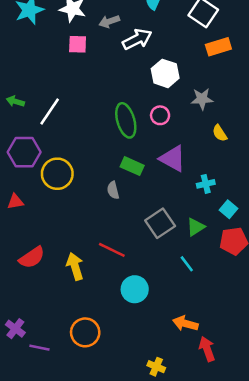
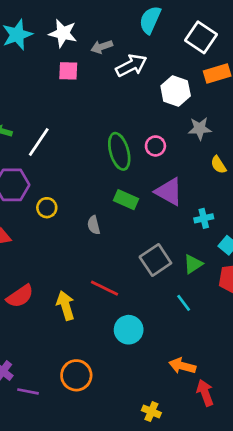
white hexagon: (165, 73) -> (176, 91), moved
yellow circle: (57, 174) -> (47, 208), size x0.6
gray semicircle: (113, 190) -> (94, 225), moved

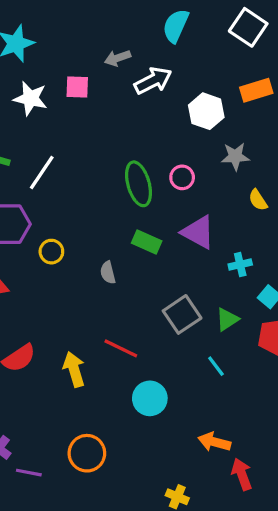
white star: (63, 33) -> (30, 98), moved
white square: (201, 37) -> (248, 27), moved

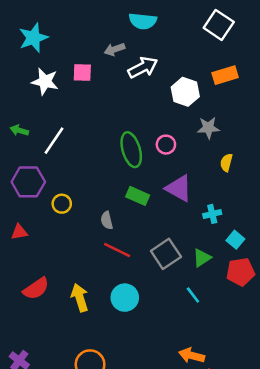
cyan semicircle: (176, 26) -> (143, 21), moved, turned -108
yellow semicircle: (258, 200) -> (226, 163), turned 48
red line: (121, 348) -> (117, 250), moved
cyan circle: (150, 398) -> (125, 298), moved

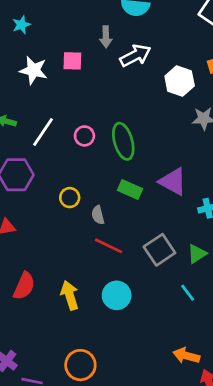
cyan star: (33, 38) -> (21, 25), size x0.6
gray arrow: (114, 49) -> (106, 37), turned -72
pink circle: (166, 145) -> (84, 136), moved
yellow circle: (62, 204) -> (70, 198), moved
red semicircle: (36, 289) -> (24, 286), turned -32

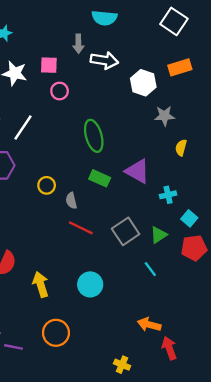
white arrow: (135, 56) -> (104, 60), turned 36
pink circle: (84, 136) -> (60, 91), moved
yellow arrow: (70, 295) -> (41, 284), moved
cyan circle: (117, 295) -> (90, 284), moved

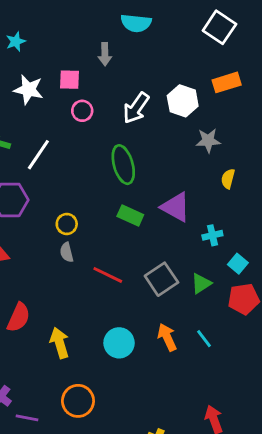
white arrow: (104, 60) -> (136, 108), moved, turned 116
gray semicircle: (71, 201) -> (67, 252), moved
cyan line: (150, 269) -> (204, 339), moved
orange arrow: (149, 325) -> (167, 337), moved, turned 50

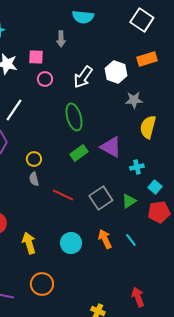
yellow semicircle: (228, 179) -> (148, 127), size x1.6
green rectangle: (130, 215) -> (79, 153), turned -60

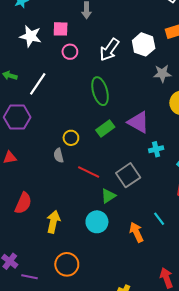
yellow circle: (34, 159) -> (71, 138), moved
cyan cross: (137, 167) -> (156, 149), moved
green triangle: (129, 201) -> (108, 196), moved
orange arrow: (105, 239) -> (136, 232), moved
yellow arrow: (29, 243) -> (53, 222), turned 30

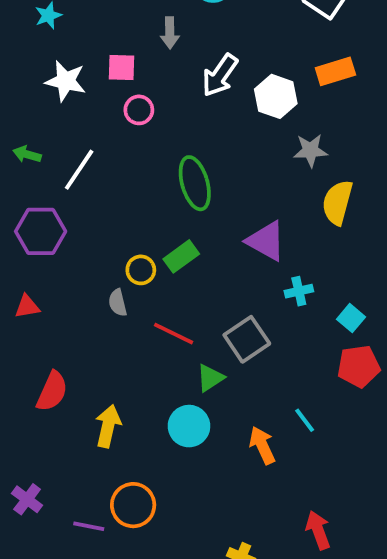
white arrow: (109, 50) -> (220, 75), moved
green rectangle: (105, 128) -> (181, 256), moved
purple line: (29, 277) -> (89, 526), moved

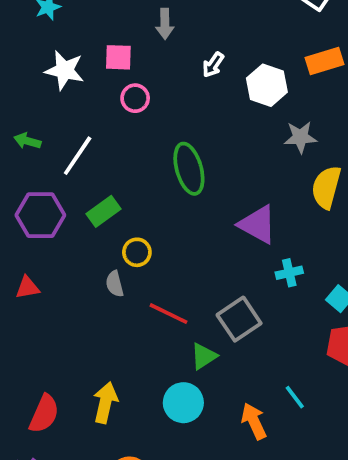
white arrow: (220, 75) -> (213, 65), size x0.6
green rectangle: (181, 256) -> (104, 211), moved
red semicircle: (52, 391) -> (44, 414), moved

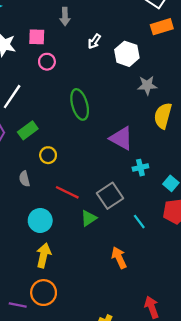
orange rectangle: (324, 61) -> (162, 27), moved
gray semicircle: (115, 284) -> (24, 179), moved
cyan line: (295, 397) -> (139, 222), moved
yellow arrow: (105, 403) -> (44, 255), moved
cyan circle: (183, 403) -> (40, 220), moved

